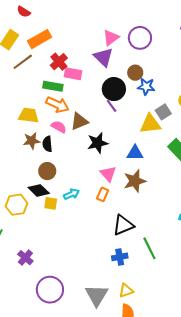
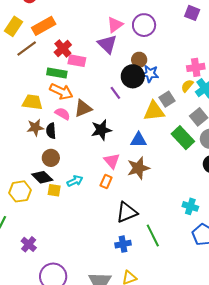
black circle: (114, 89) -> (133, 76), moved

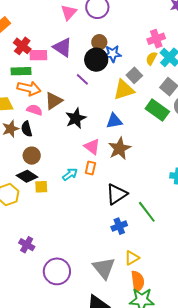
purple triangle: (107, 44) -> (63, 47), moved
cyan arrow: (75, 181) -> (70, 174), moved

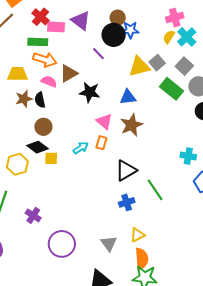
gray square: (134, 75) -> (157, 63), moved
black star: (76, 118) -> (90, 92), turned 30
gray triangle: (104, 268) -> (109, 243), size x0.7

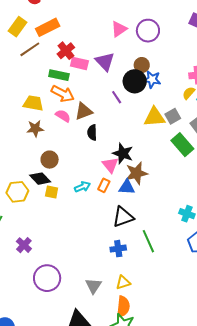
black star: (90, 92) -> (123, 153), moved
blue triangle: (128, 97) -> (127, 187), moved
black semicircle: (40, 100) -> (92, 133), moved

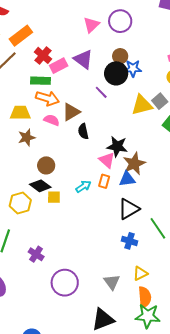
pink rectangle: (79, 63) -> (59, 66), turned -30
blue cross: (118, 249) -> (129, 241), turned 35

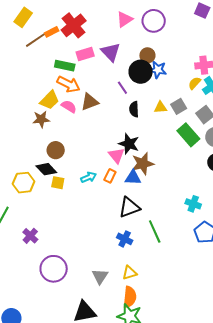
orange rectangle: (21, 36) -> (52, 32), moved, size x0.6
red cross: (43, 55) -> (74, 25), moved, size x1.4
yellow triangle: (142, 105) -> (160, 107), size x0.6
yellow trapezoid: (20, 113) -> (49, 100), moved, turned 125
black semicircle: (83, 131) -> (134, 109), moved

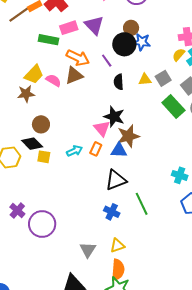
orange arrow: (69, 84) -> (78, 58), moved
purple circle: (54, 269) -> (42, 224), moved

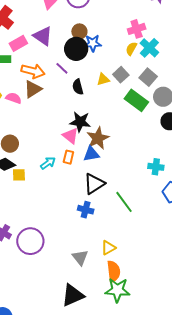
blue cross: (112, 212) -> (86, 210), moved

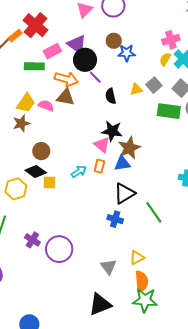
black circle: (76, 49) -> (85, 60), moved
brown triangle: (33, 89) -> (66, 97), turned 42
green rectangle: (136, 100) -> (169, 111), turned -30

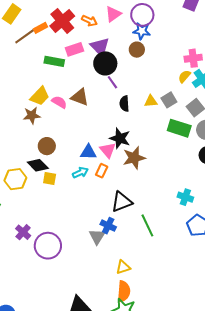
blue star: (127, 53) -> (142, 31), moved
orange arrow: (66, 79) -> (89, 21), moved, size x0.7
blue triangle: (122, 163) -> (88, 152), moved
gray triangle: (108, 267) -> (97, 237), moved

